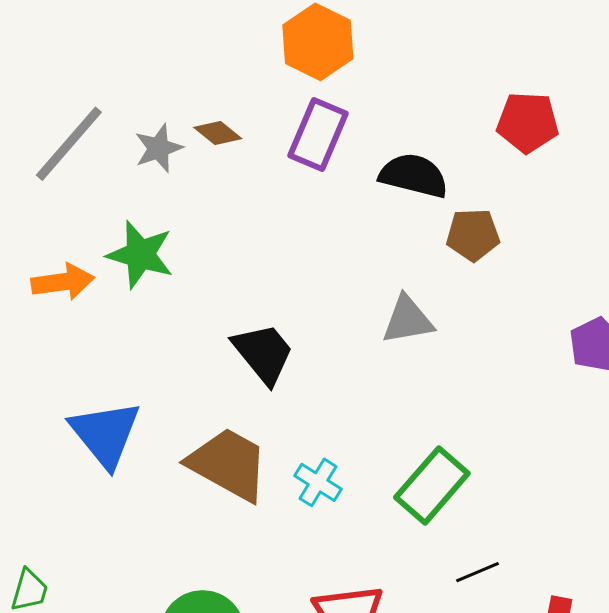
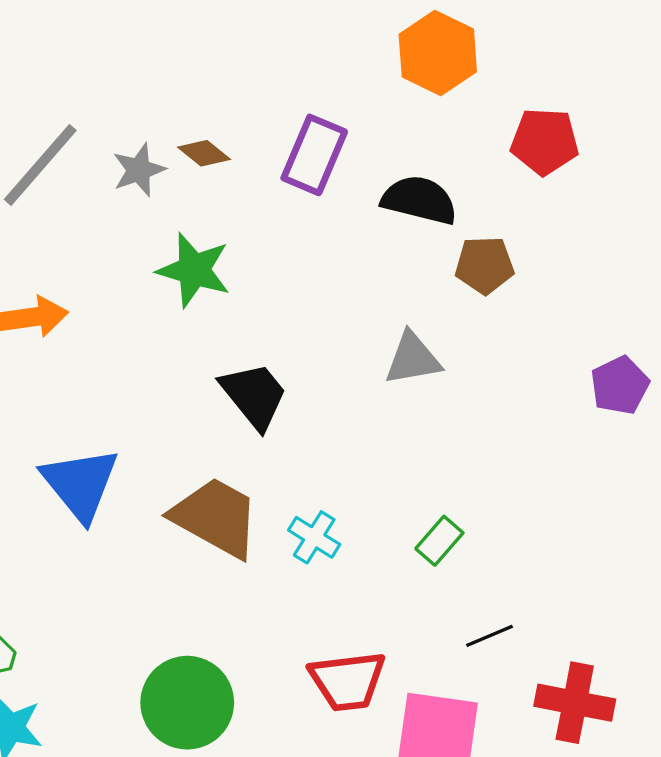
orange hexagon: (318, 42) -> (438, 53), moved
green star: (140, 255) -> (194, 270), moved
green rectangle: (432, 485) -> (439, 541), size x0.6

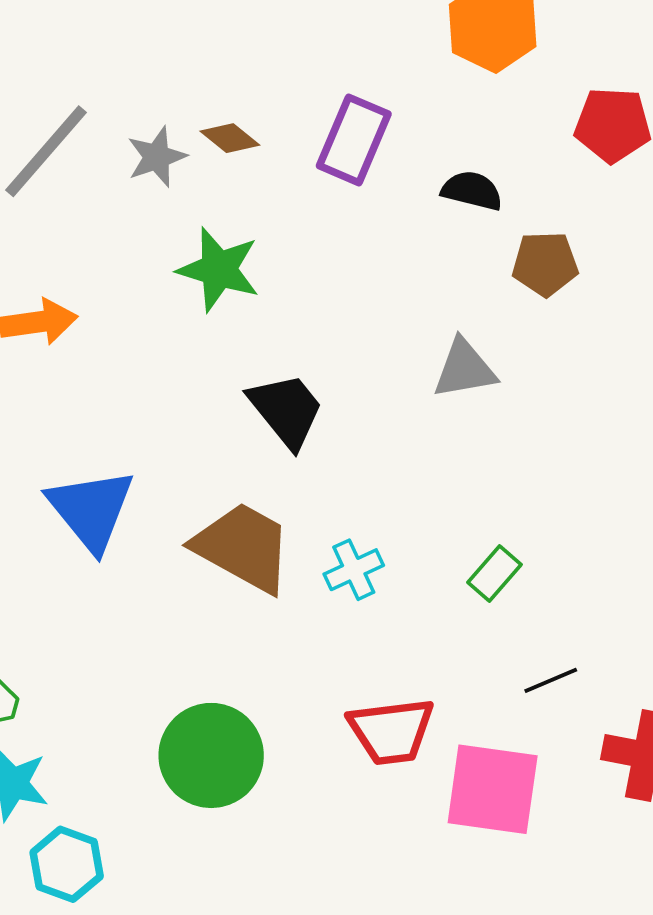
black semicircle: (419, 200) -> (472, 191), size x0.7
cyan cross: (314, 537) -> (354, 570), turned 33

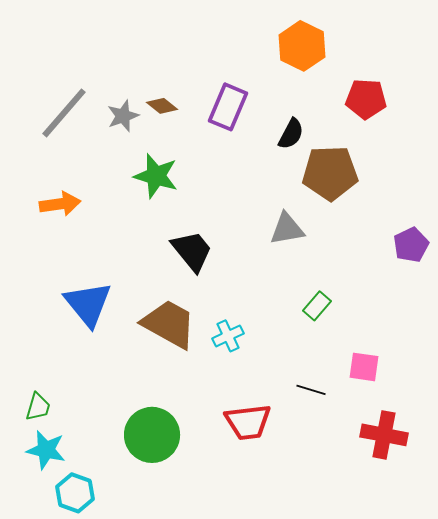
black semicircle: (472, 191) -> (291, 134), turned 104
brown pentagon: (545, 264) -> (330, 173), size x1.6
green rectangle: (494, 573) -> (317, 306), moved
black line: (551, 680) -> (311, 390), moved, turned 40
pink square: (493, 789) -> (364, 367), moved, size x0.6

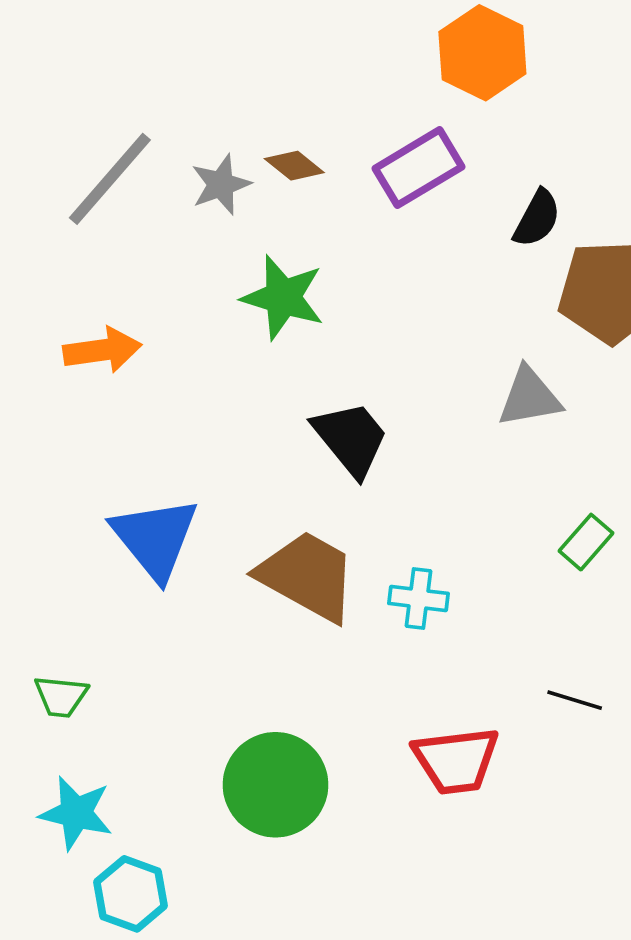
orange hexagon: (302, 46) -> (482, 53), moved
purple rectangle: (228, 107) -> (418, 168), turned 36
cyan cross: (228, 336) -> (418, 598), turned 32
green trapezoid: (38, 407) -> (61, 696), moved, turned 80

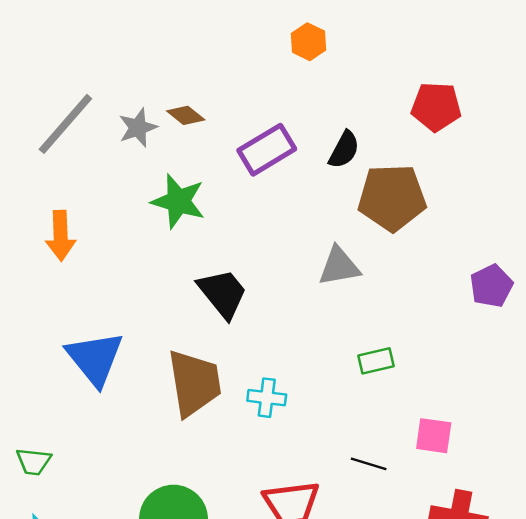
orange hexagon: (482, 53) -> (308, 42), size x0.6
purple rectangle: (418, 168) -> (267, 150), moved
orange arrow: (102, 350) -> (61, 236), turned 96
green rectangle: (586, 542) -> (376, 361), turned 36
brown trapezoid: (307, 576) -> (194, 383), turned 52

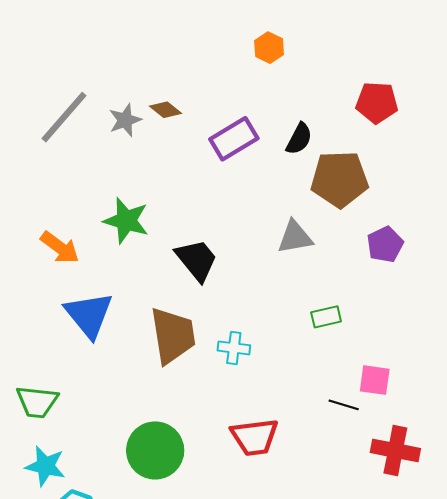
green star: (178, 201) -> (126, 221), moved
orange arrow: (61, 236) -> (60, 248), moved, turned -51
purple pentagon: (491, 286) -> (385, 244), moved
green trapezoid: (34, 461) -> (37, 402), size x1.4
black line: (369, 464) -> (344, 405), moved

